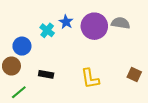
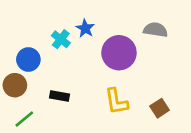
purple circle: (94, 26) -> (119, 53), moved
brown square: (134, 74) -> (160, 108), moved, turned 32

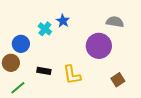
purple circle: (119, 53) -> (99, 46), moved
yellow L-shape: (116, 101) -> (72, 75), moved

